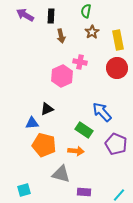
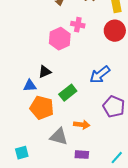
blue arrow: (102, 112) -> (100, 75), turned -85
green rectangle: (84, 130) -> (68, 93), moved, turned -72
orange arrow: (76, 151) -> (82, 125), moved

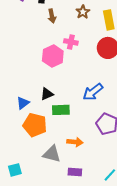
black triangle: (45, 72) -> (47, 94), moved
blue triangle: (30, 86) -> (23, 103), turned -32
green rectangle: (68, 93) -> (61, 110), turned 36

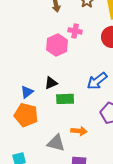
orange pentagon: (35, 125) -> (26, 115), moved

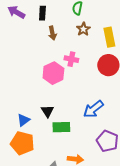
black triangle: (51, 83) -> (47, 111), turned -40

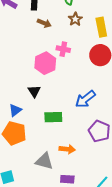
brown arrow: (52, 33) -> (44, 23), turned -56
black triangle: (47, 111) -> (34, 91), moved

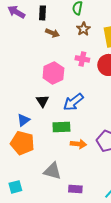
pink cross: (63, 49) -> (82, 59), moved
blue arrow: (85, 99) -> (73, 102), moved
orange arrow: (67, 149) -> (78, 144), moved

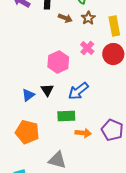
brown arrow: (52, 33) -> (65, 18), moved
pink cross: (82, 59) -> (87, 48), turned 32
blue triangle: (23, 120) -> (28, 95), moved

